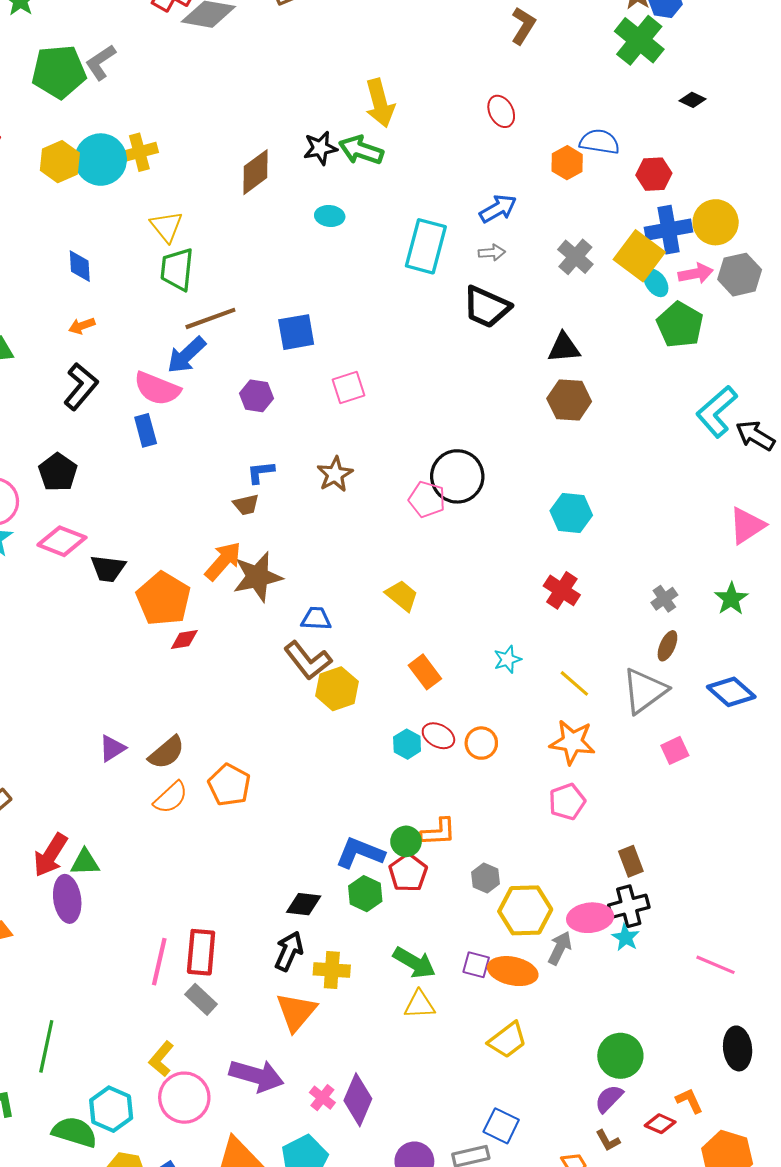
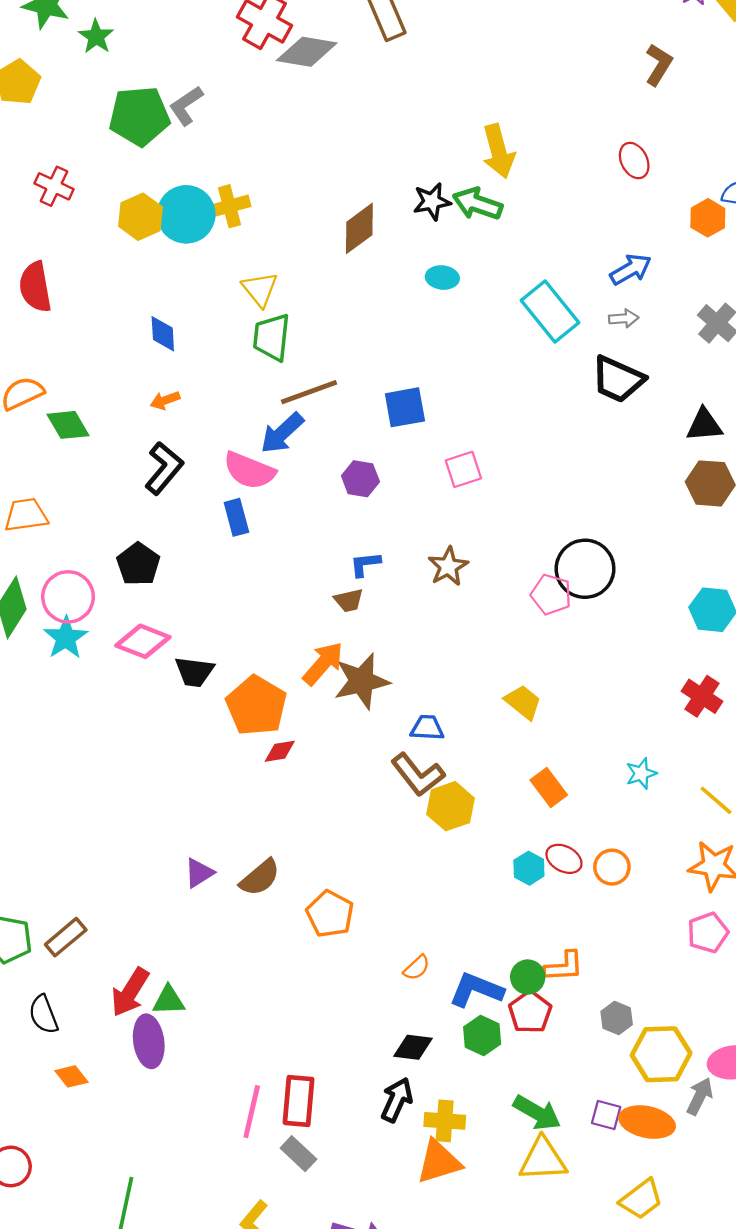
cyan rectangle: (426, 246) -> (550, 311), turned -54
orange semicircle: (171, 797) -> (417, 968), moved, size x0.7
yellow triangle: (420, 1005) -> (543, 1159), size x1.4
orange triangle: (296, 1012) -> (439, 1162), moved, turned 33

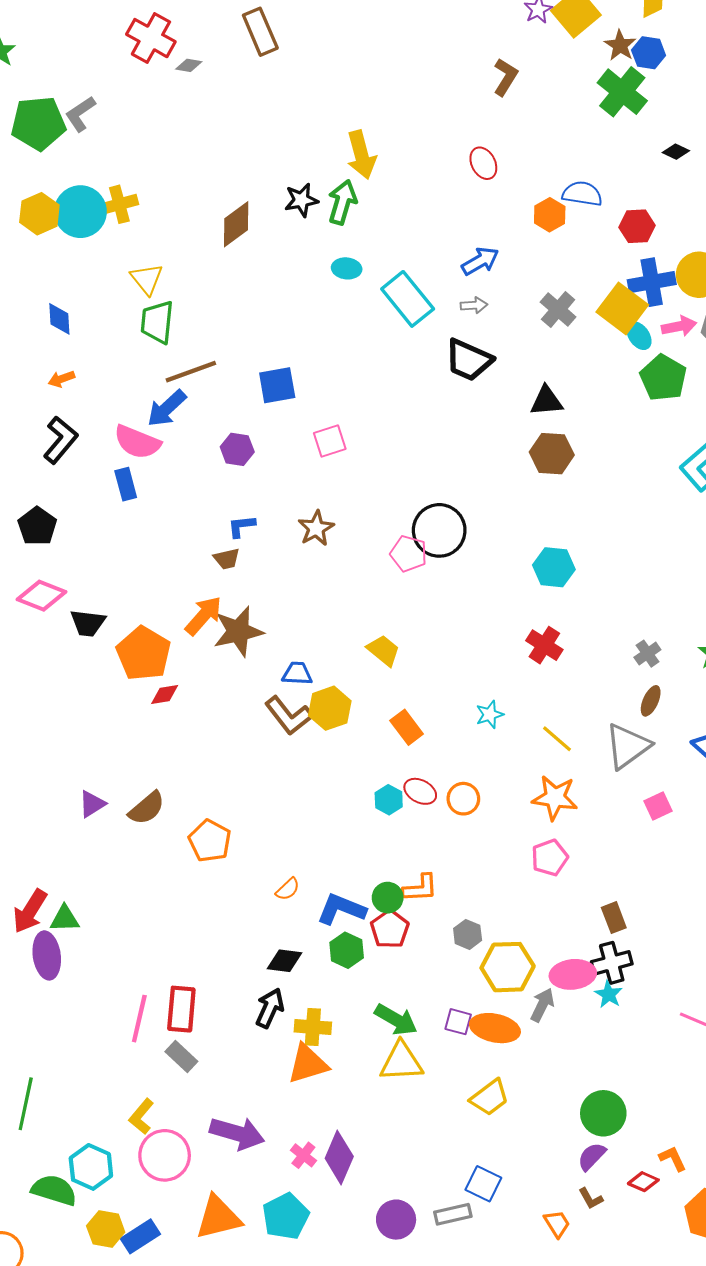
gray diamond: (307, 52) -> (189, 65), size x0.5
green arrow: (477, 204) -> (342, 202), turned 87
cyan ellipse: (442, 278) -> (347, 268), moved
yellow hexagon: (451, 806) -> (330, 708), moved

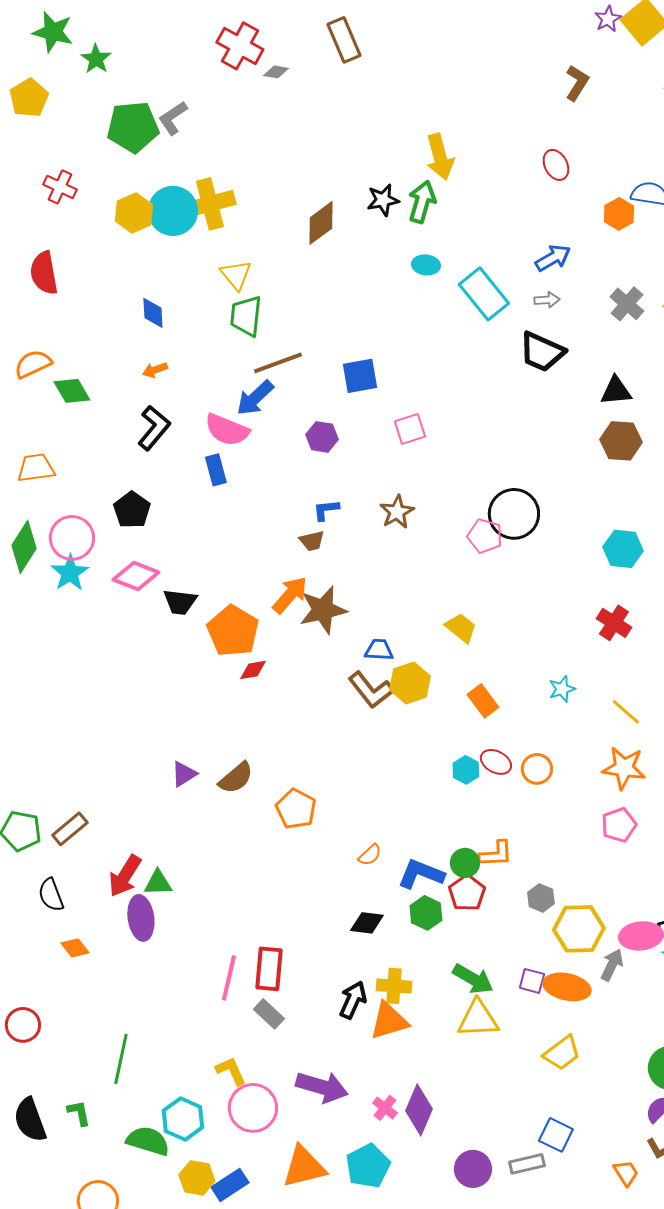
yellow cross: (119, 204) -> (210, 204), size x1.4
black arrow: (270, 1008) -> (353, 1000), moved
yellow L-shape: (141, 1116) -> (231, 1071), turned 116

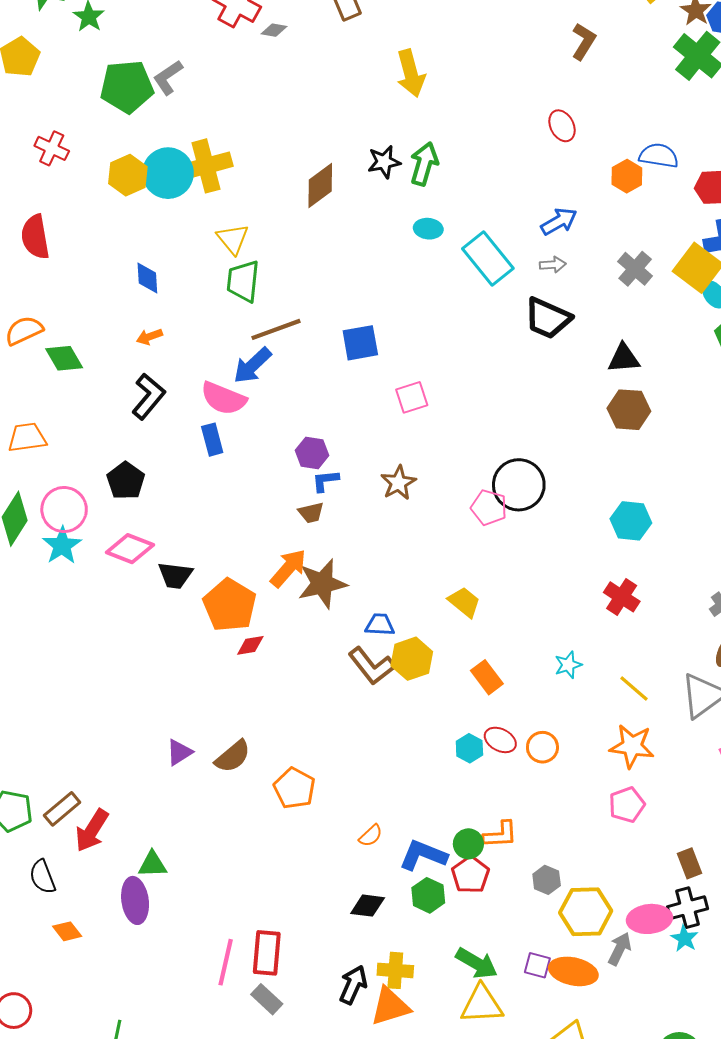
yellow arrow: (440, 157) -> (411, 73), moved
purple hexagon: (322, 437) -> (312, 453), moved
red arrow: (125, 876) -> (92, 830), moved

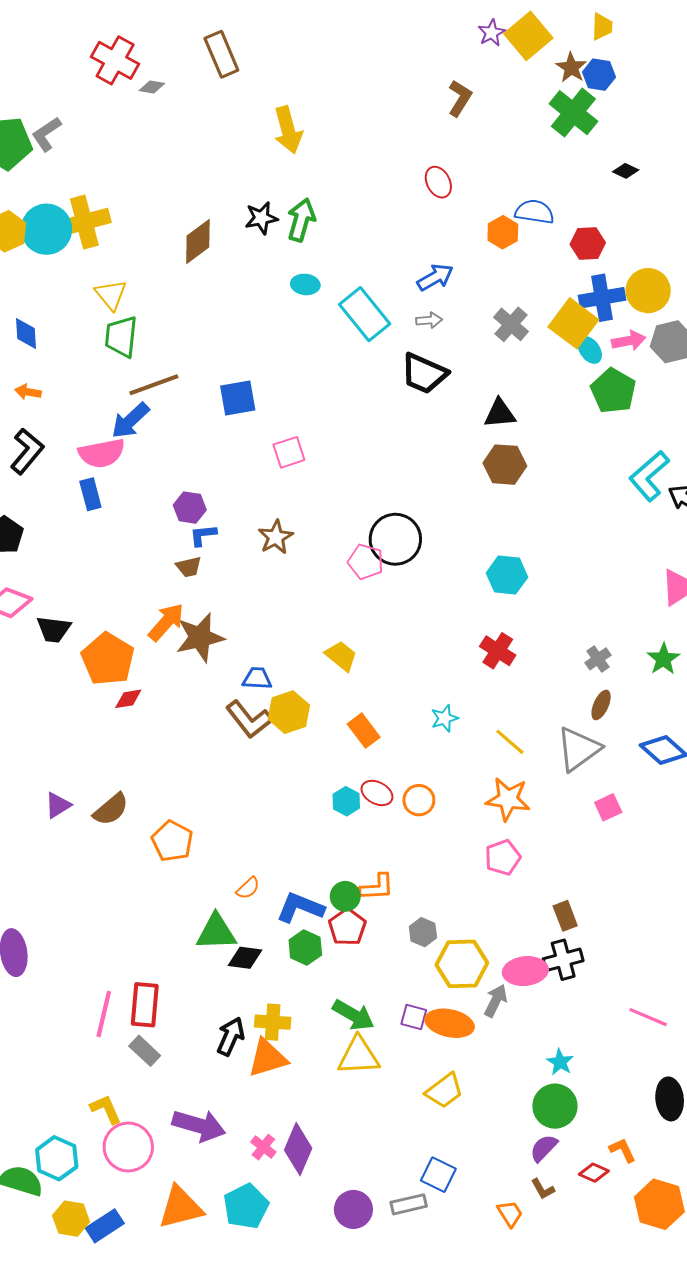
orange arrow: (149, 337) -> (28, 392), turned 30
pink semicircle: (224, 398) -> (102, 453), turned -33
green triangle: (153, 864) -> (216, 932), moved, size x1.4
cyan star: (684, 939) -> (560, 1062), moved

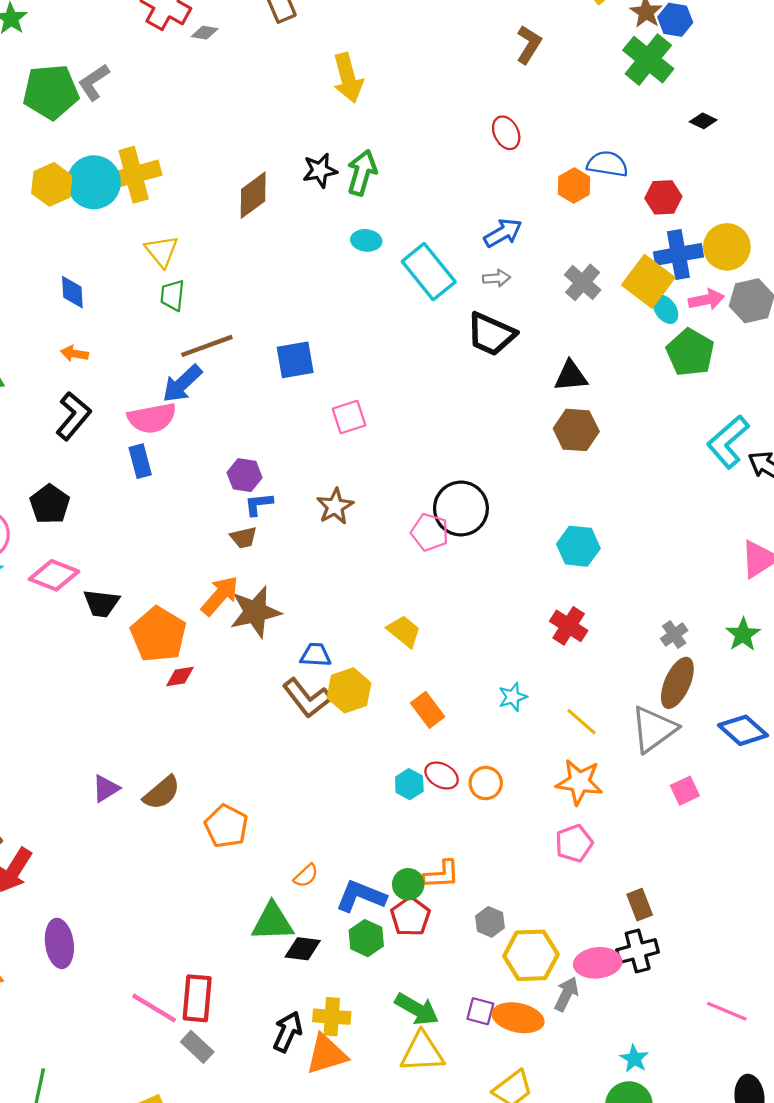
green trapezoid: (121, 337) -> (172, 295), size x0.7
brown ellipse: (601, 705) -> (677, 683), size x1.6
pink line: (104, 1014) -> (154, 1008), turned -72

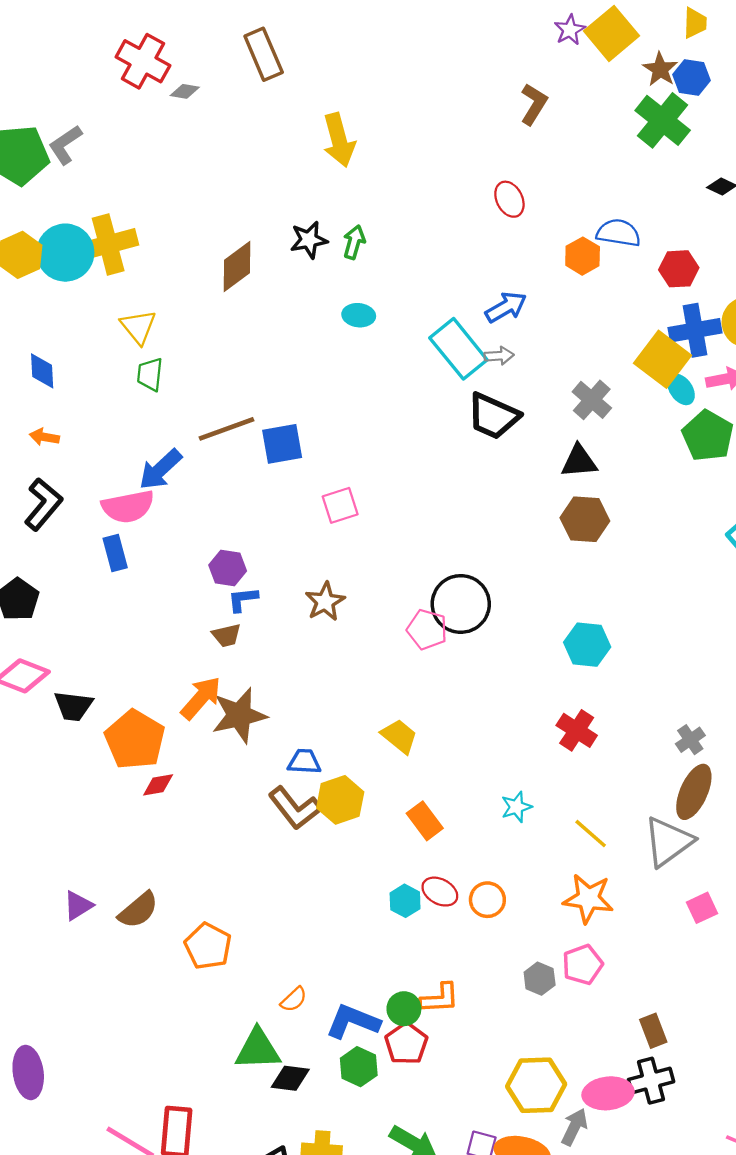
green arrow: (362, 173) -> (354, 242), size x0.7
cyan rectangle: (429, 272) -> (458, 349), moved
gray cross: (583, 282) -> (592, 400), moved
brown line: (207, 346) -> (226, 429), moved
gray hexagon: (490, 922) -> (540, 979), moved

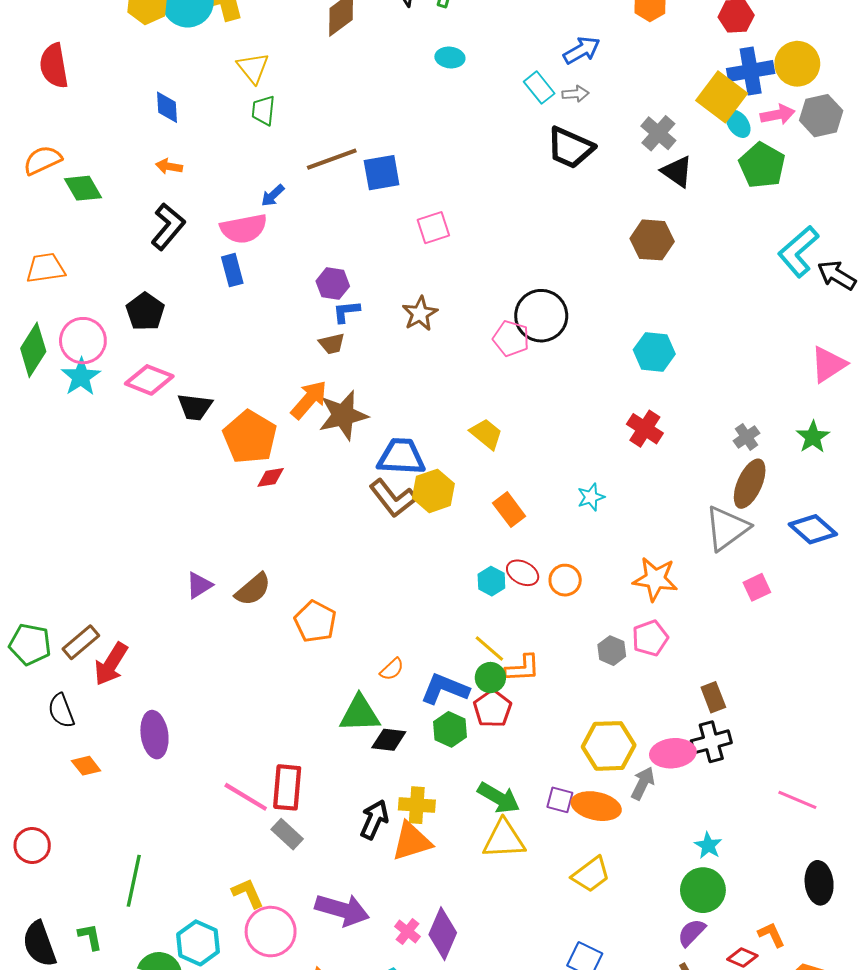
cyan rectangle: (458, 349) -> (539, 88), size x0.6
black triangle: (579, 461) -> (677, 172), moved, turned 40
blue arrow: (160, 469) -> (273, 195), size x0.6
blue trapezoid: (304, 762) -> (401, 457), size x1.6
yellow line: (591, 834) -> (489, 648), moved

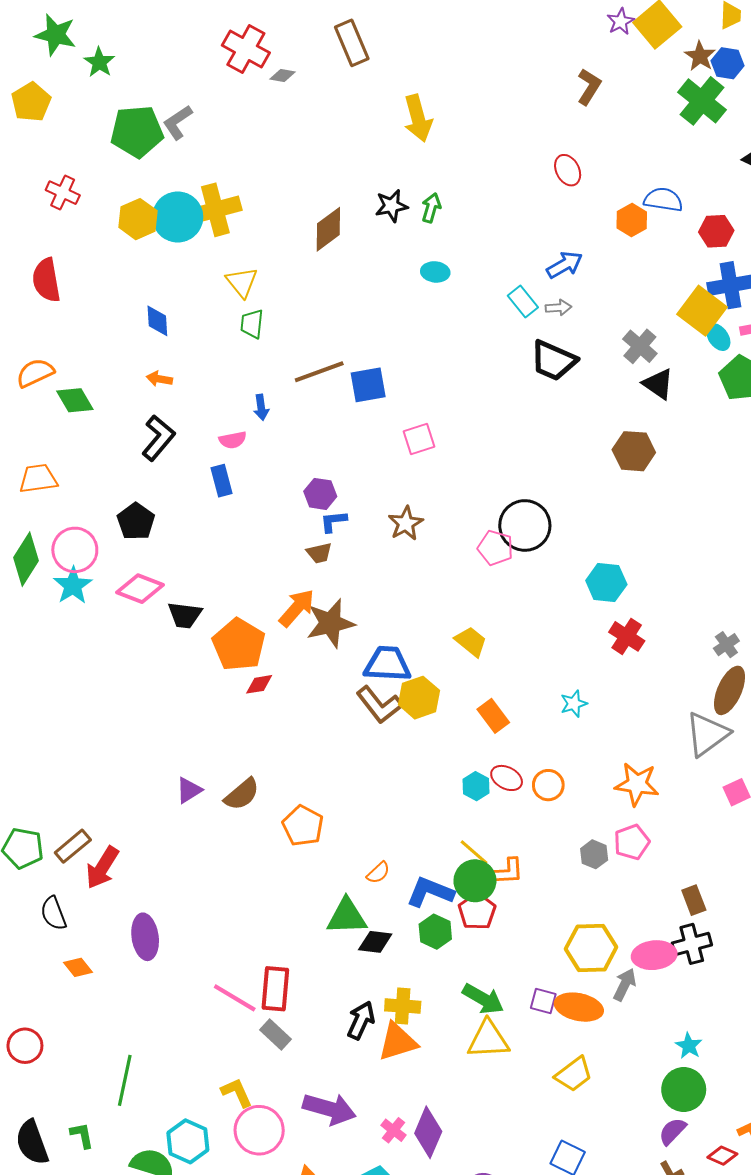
blue arrow: (273, 195) -> (261, 407), turned -55
pink semicircle: (244, 229) -> (233, 440), size x0.6
cyan hexagon: (654, 352) -> (606, 582), moved
green circle: (490, 678) -> (475, 881), size x1.4

